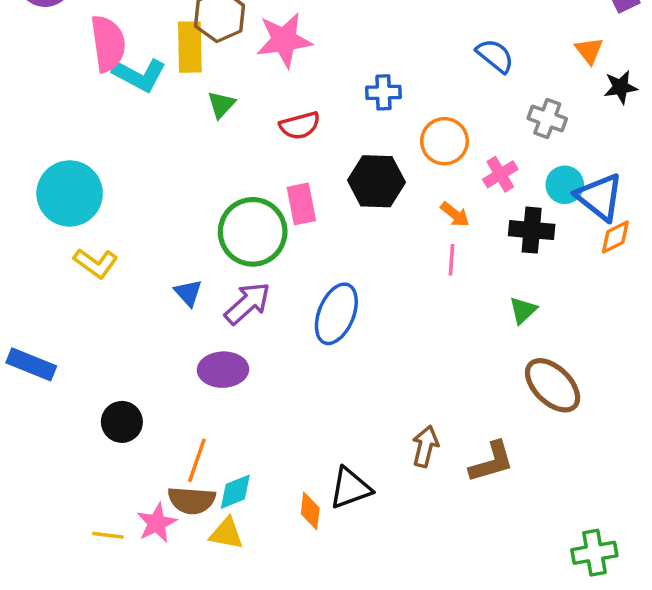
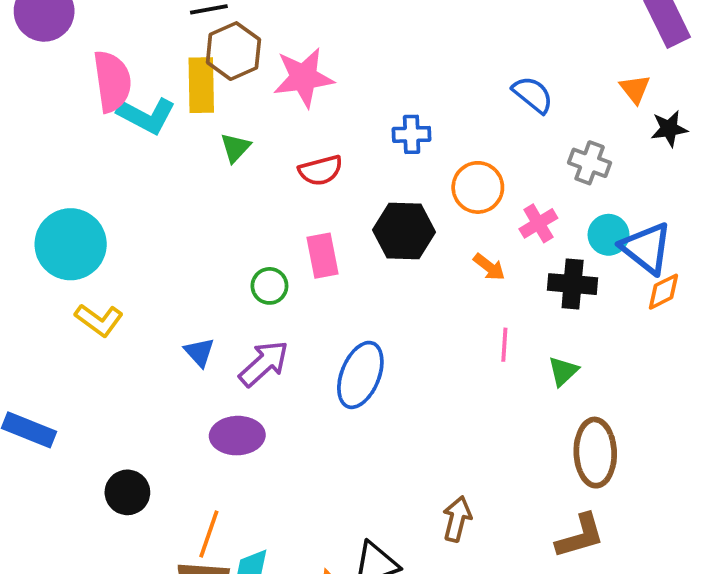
green circle: (253, 232) -> (269, 286), size x0.5
pink line: (451, 260) -> (504, 345), moved
brown ellipse: (553, 385) -> (595, 453), turned 44
brown L-shape: (492, 462) -> (580, 536), moved

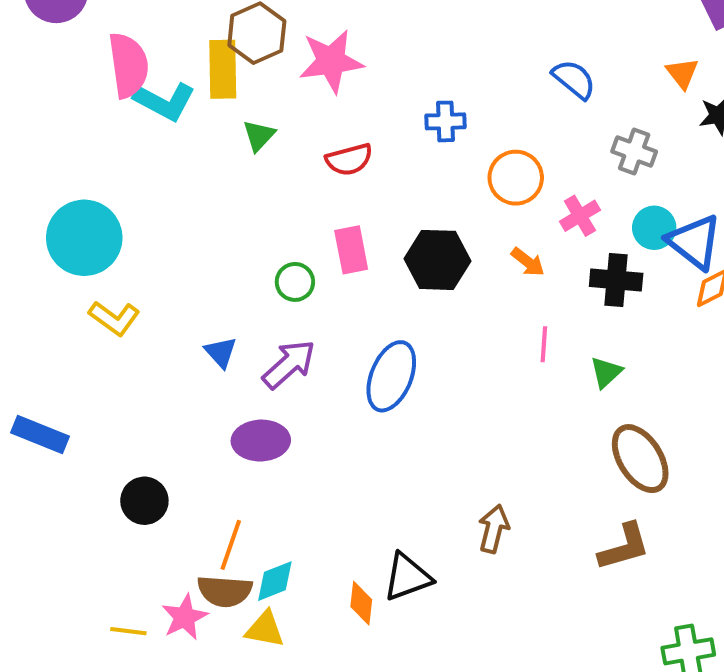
black hexagon: (404, 231) -> (437, 260), moved
brown ellipse: (595, 453) -> (640, 459), turned -30

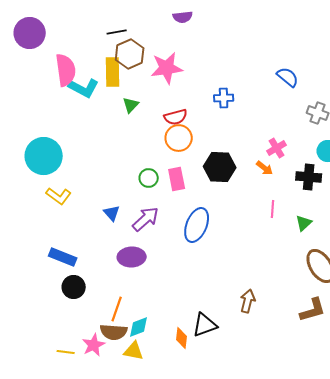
orange circle: (516, 178) -> (179, 138), moved
pink cross: (580, 216) -> (277, 148), moved
pink rectangle: (351, 250) -> (177, 179), moved
blue rectangle: (40, 435) -> (63, 257), moved

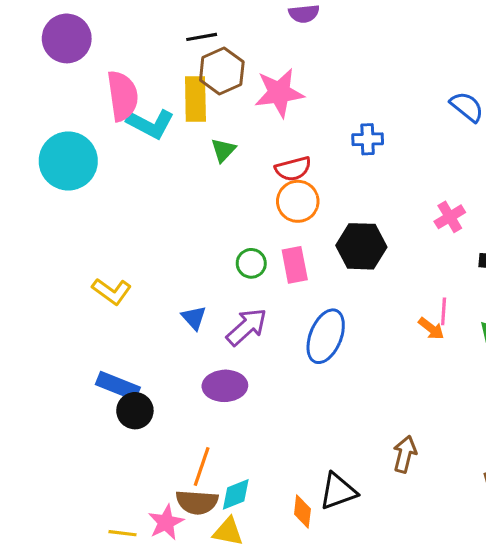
cyan circle: (44, 156) -> (68, 161), moved
orange arrow: (265, 168) -> (431, 328), moved
black circle: (74, 287) -> (135, 411), moved

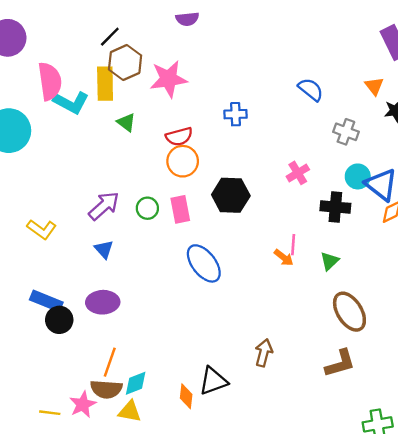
black line: (202, 37) -> (110, 37), turned -35
green triangle: (223, 150) -> (126, 122), turned -36
purple arrow: (247, 327) -> (104, 206), moved
blue ellipse: (326, 336) -> (204, 263), turned -60
purple ellipse: (225, 386) -> (103, 302), moved

